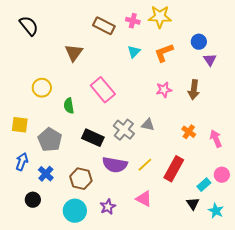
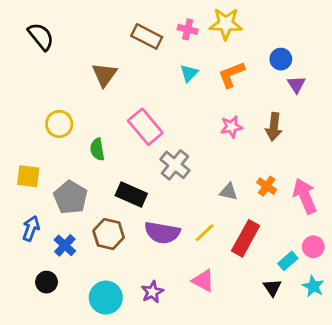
gray triangle: (148, 125) -> (229, 192), moved
gray cross: (124, 130) -> (175, 165), moved
pink arrow: (216, 139) -> (305, 196), size x1.4
brown hexagon: (81, 179) -> (109, 234), moved
cyan star: (216, 211) -> (313, 286), moved

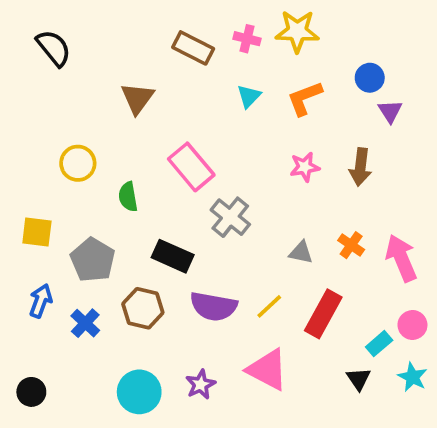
pink triangle: (203, 281) -> (267, 370), size x1.4
black circle: (47, 282) -> (31, 392), moved

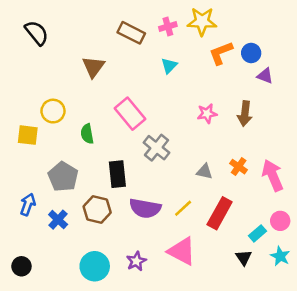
pink cross: (247, 39) -> (168, 26), turned -30
orange L-shape: (305, 98) -> (221, 53), moved
purple triangle: (390, 111) -> (265, 76), turned -36
yellow square: (37, 232) -> (28, 135), moved
black rectangle: (173, 256) -> (117, 174), turned 60

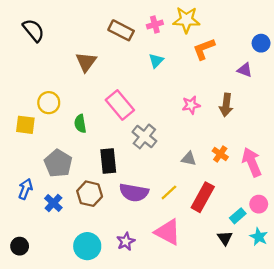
blue circle: (251, 53) -> (261, 43), moved

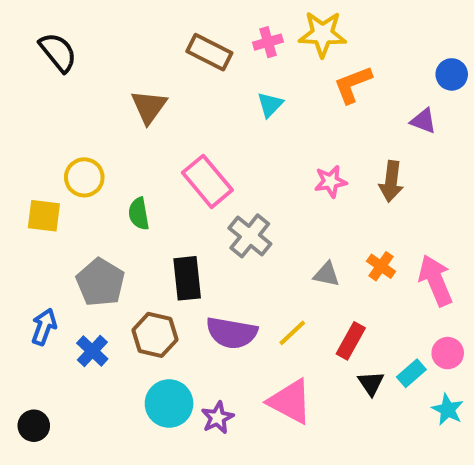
red rectangle: (203, 197) -> (351, 341), size x0.7
black triangle: (225, 238) -> (371, 383), moved
cyan circle: (87, 246) -> (169, 404), moved

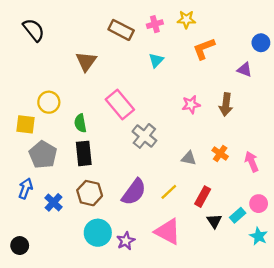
yellow star: (322, 34) -> (186, 19), size x0.7
black rectangle: (187, 278) -> (84, 153), moved
pink arrow: (436, 280) -> (252, 162), size x0.7
gray pentagon: (100, 282) -> (43, 155), moved
purple semicircle: (232, 333) -> (134, 192), turned -64

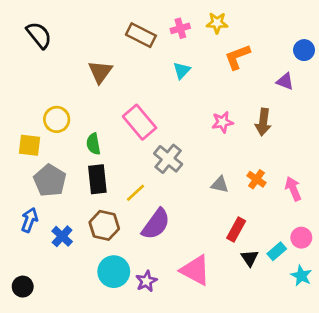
yellow line: (169, 192) -> (135, 193), moved

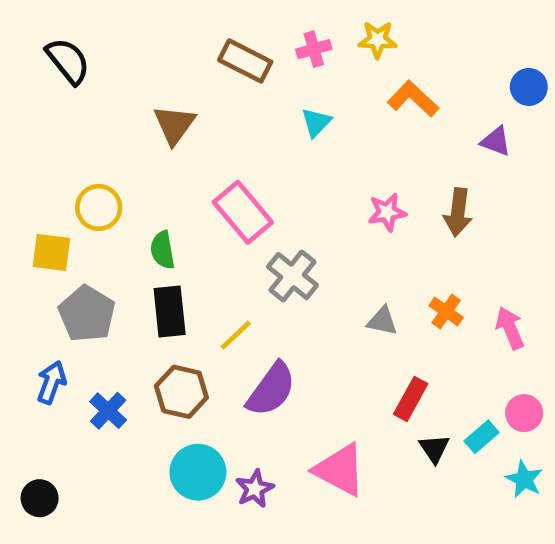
orange L-shape: (237, 57) -> (413, 99), turned 64

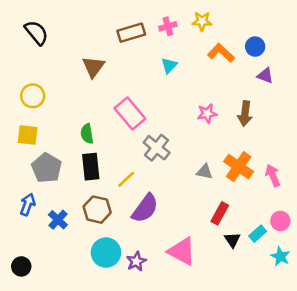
brown rectangle: (245, 61) -> (131, 33), turned -44
blue circle: (529, 87) -> (255, 47), moved
yellow circle: (99, 207) -> (33, 96), moved
orange cross: (446, 311) -> (239, 167), size x1.6

